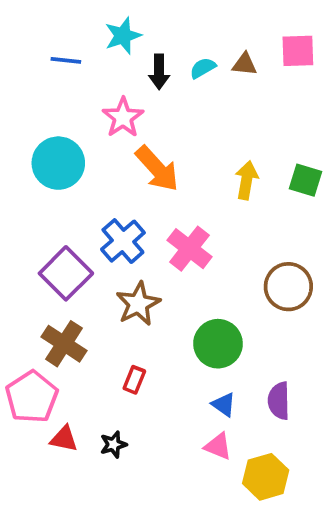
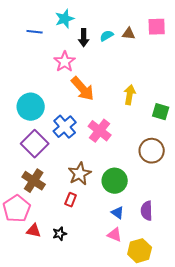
cyan circle: (58, 163) -> (31, 107), moved
green square: (305, 180) -> (161, 112), moved
brown star: (138, 304) -> (80, 174), moved

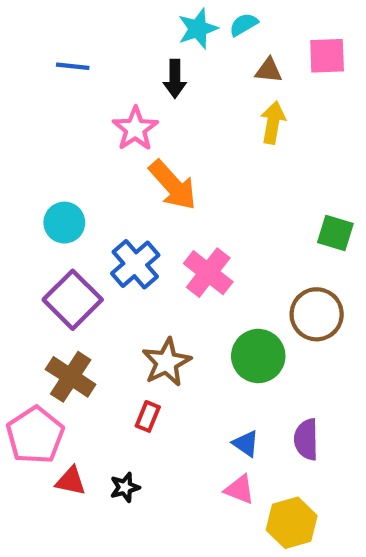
cyan star: (65, 19) -> (198, 29), moved
cyan semicircle: (107, 36) -> (244, 24), moved
yellow arrow: (130, 95) -> (273, 122), moved
cyan circle: (31, 107) -> (64, 223), size x0.7
green circle: (115, 181) -> (258, 356), moved

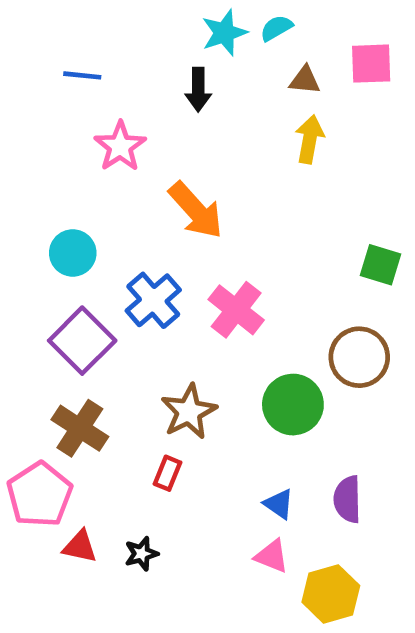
pink star: (135, 129) -> (120, 146), moved

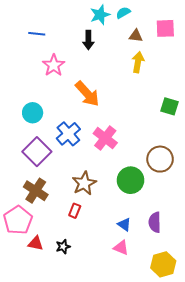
green square: (381, 265) -> (170, 106), moved
yellow hexagon: (331, 594) -> (163, 264), moved

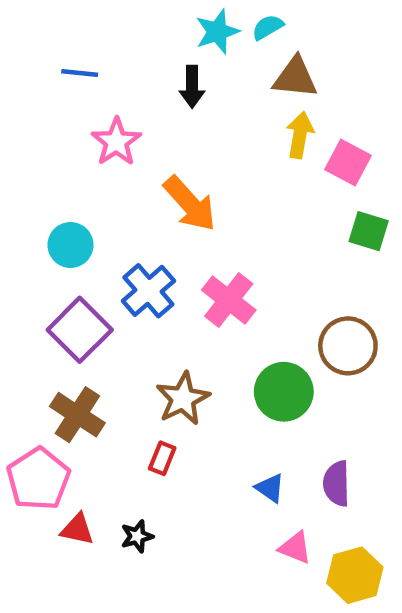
pink square: (165, 28) -> (348, 162), moved, turned 30
brown triangle: (136, 36) -> (295, 78), size x1.5
pink triangle: (121, 248) -> (295, 548), moved

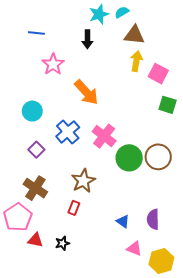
purple square: (80, 330) -> (36, 150), size x0.6
green circle: (284, 392) -> (129, 158), moved

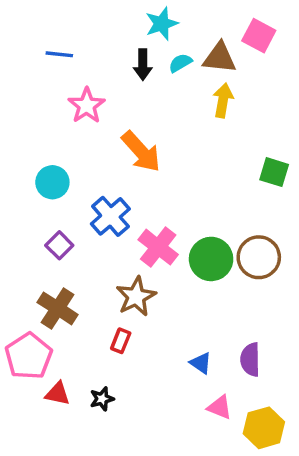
cyan semicircle: (122, 12) -> (180, 63), moved
pink square: (158, 74) -> (259, 36), moved
pink cross: (104, 136) -> (158, 247), moved

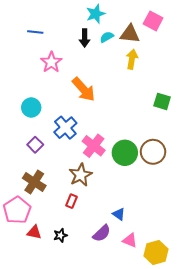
purple semicircle: (250, 360) -> (102, 233), moved, turned -132

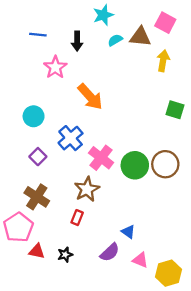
black arrow: (85, 38) -> (77, 41), moved
yellow arrow: (132, 59) -> (163, 61), moved

